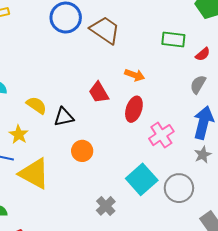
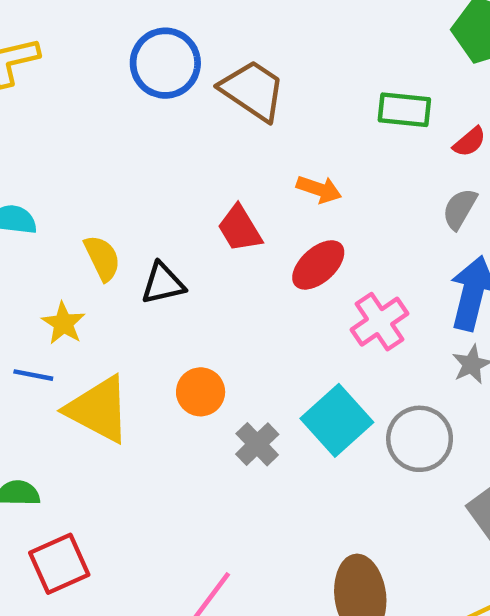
yellow semicircle: (36, 105) -> (102, 258), turned 30
red ellipse: (134, 109) -> (318, 265), turned 30
orange circle: (82, 151) -> (201, 392), moved
gray cross: (106, 206) -> (257, 444), moved

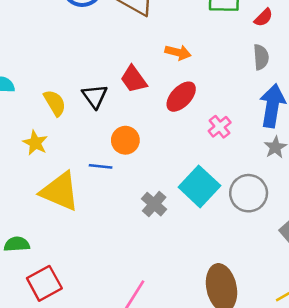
gray semicircle: (460, 209) -> (261, 57), turned 150
black triangle: (163, 284) -> (95, 96), moved, turned -48
pink cross: (379, 322) -> (220, 127), size x0.7
blue line: (33, 375) -> (101, 166), moved
orange circle: (201, 392) -> (125, 140), moved

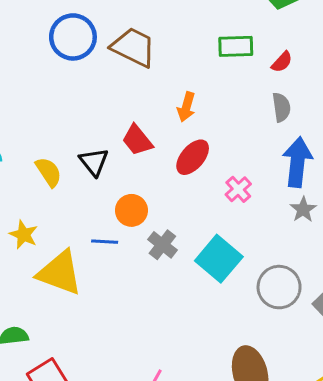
orange arrow: (178, 52) -> (186, 107), turned 95
yellow star: (35, 143) -> (24, 235), moved
gray circle: (249, 193) -> (279, 287), moved
gray cross: (154, 204) -> (162, 245), moved

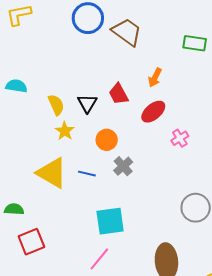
yellow star: (24, 235) -> (65, 131), moved
blue line: (105, 242) -> (87, 174), moved
cyan square: (219, 259) -> (110, 221), moved, turned 32

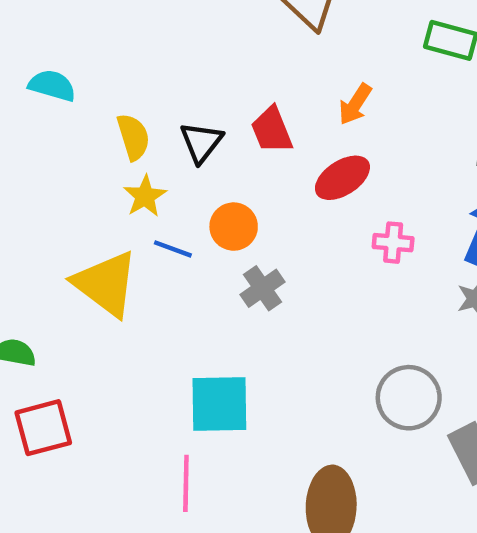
pink cross: (180, 138) -> (393, 243), turned 30
blue line: (87, 174) -> (173, 249), moved
pink line: (99, 259) -> (186, 483), turned -45

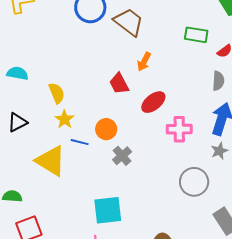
orange arrow: (355, 104) -> (144, 62), moved
black triangle: (201, 142) -> (17, 122), moved, turned 30
pink cross: (393, 243) -> (179, 129), size x1.4
gray circle: (409, 398) -> (194, 182), moved

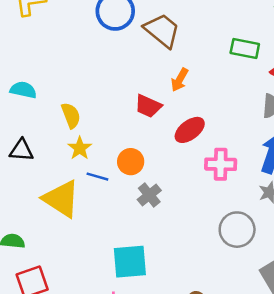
red trapezoid: (119, 84) -> (148, 106), turned -40
black triangle: (17, 122) -> (22, 150), turned 30

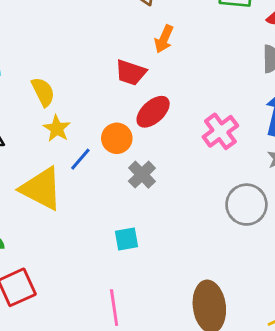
red ellipse: (190, 130) -> (153, 112), moved
pink cross: (221, 164) -> (220, 131), turned -32
blue line: (97, 177) -> (80, 159), turned -60
cyan square: (130, 262) -> (127, 239), moved, size x0.6

